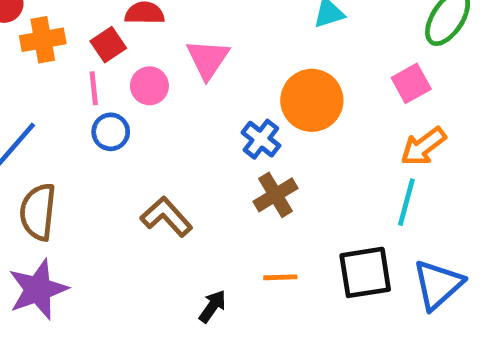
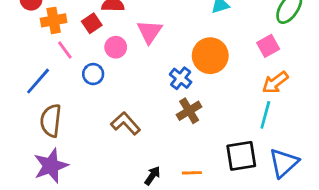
pink line: (94, 88) -> (65, 50), moved, turned -30
orange line: (280, 277) -> (192, 173), moved

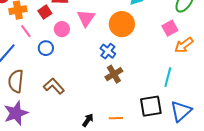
orange circle: (210, 56) -> (122, 24), moved
orange arrow: (275, 82) -> (184, 45), moved
brown L-shape: (126, 123) -> (54, 86), moved

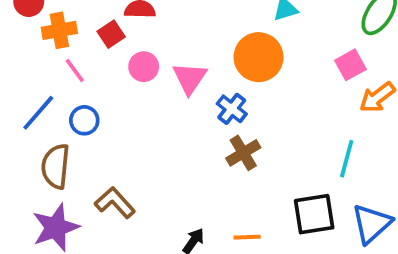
pink triangle: (86, 18) -> (190, 78), moved
blue circle: (46, 48) -> (84, 120), moved
brown L-shape: (54, 86) -> (115, 203), moved

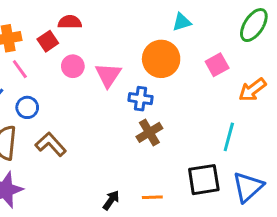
pink square: (350, 65) -> (217, 65), moved
blue cross: (232, 109) -> (141, 99), turned -30
brown L-shape: (115, 203) -> (51, 144), moved

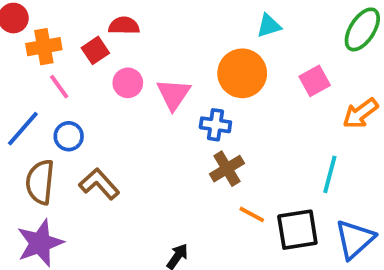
orange line: (152, 197) -> (252, 214), moved, turned 30

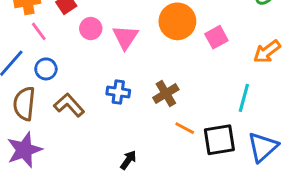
pink square: (315, 81) -> (216, 37), moved
blue cross: (215, 125) -> (118, 92), moved

